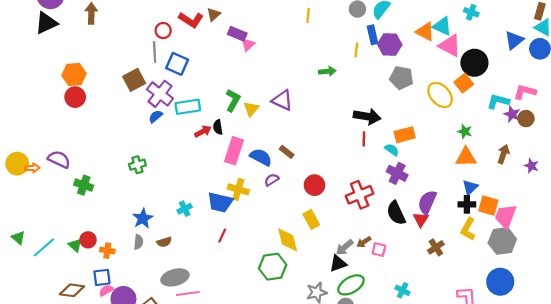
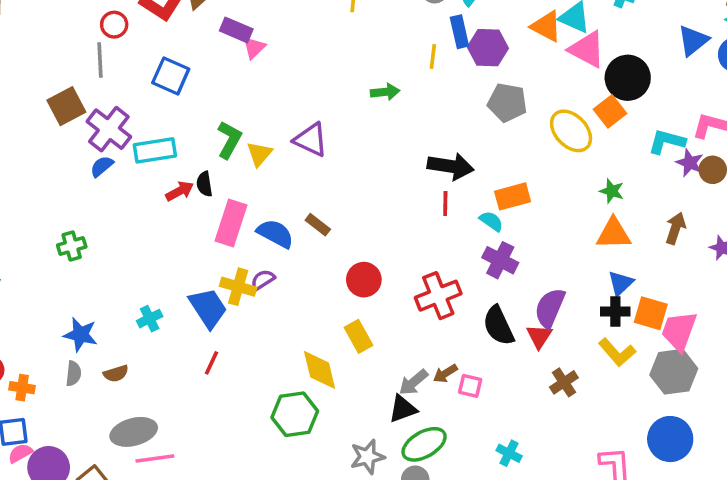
blue square: (177, 64) -> (171, 76), moved
purple semicircle: (272, 180) -> (263, 280), moved
blue trapezoid: (220, 202) -> (208, 308), turned -136
blue star: (143, 218) -> (80, 335), turned -30
yellow L-shape: (468, 229) -> (617, 352), turned -70

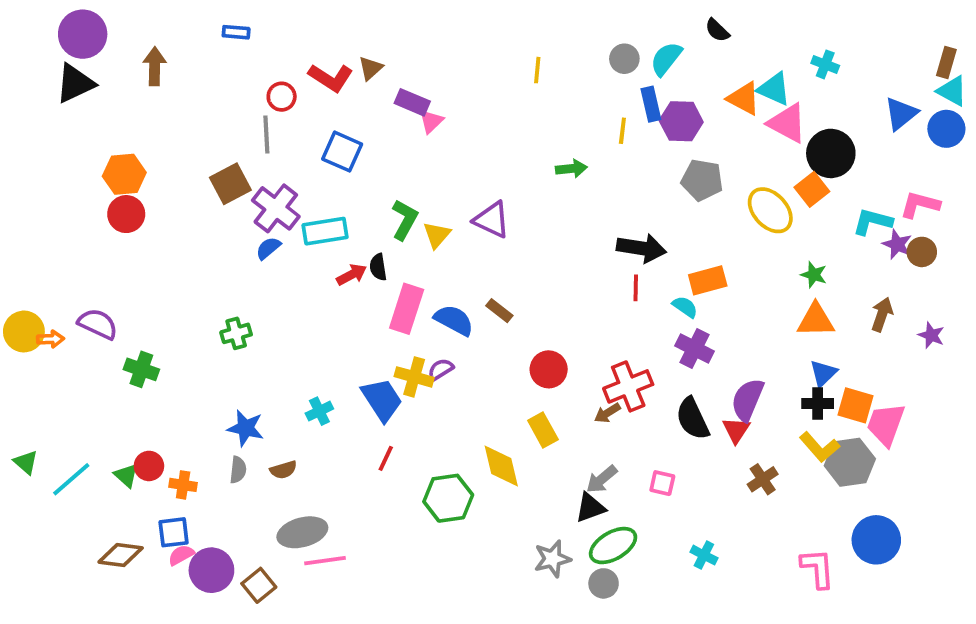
gray hexagon: (674, 372) -> (850, 462), moved
brown arrow: (445, 373) -> (607, 413), moved
green hexagon: (295, 414) -> (448, 498), moved

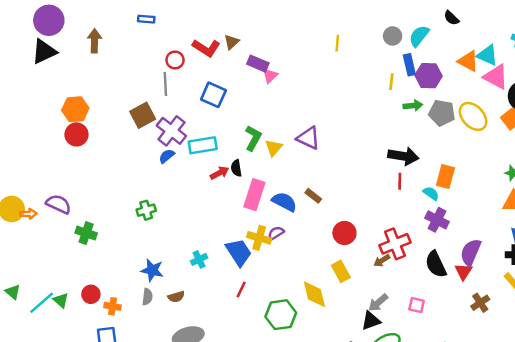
green arrow: (571, 169) -> (413, 106), moved
yellow ellipse: (770, 210) -> (473, 116), moved
orange rectangle: (708, 280) -> (445, 177), turned -60
green triangle: (126, 475) -> (61, 300), moved

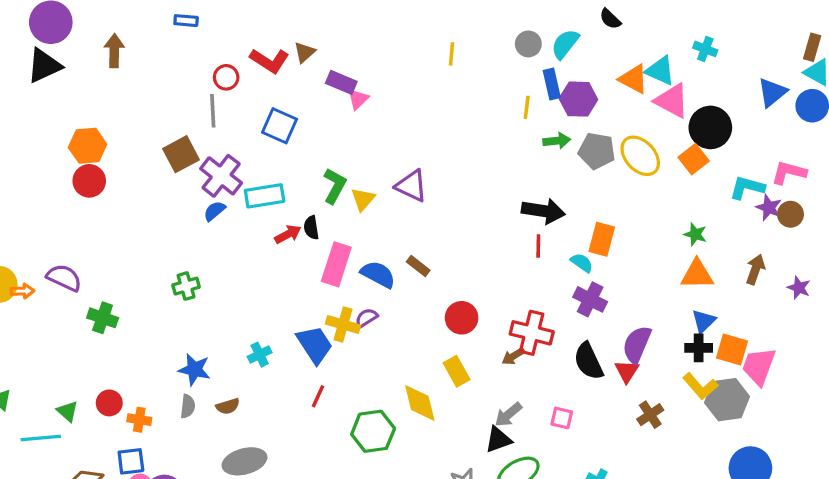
red cross: (395, 244) -> (532, 333), turned 36
cyan line: (42, 303) -> (41, 438), moved, turned 36

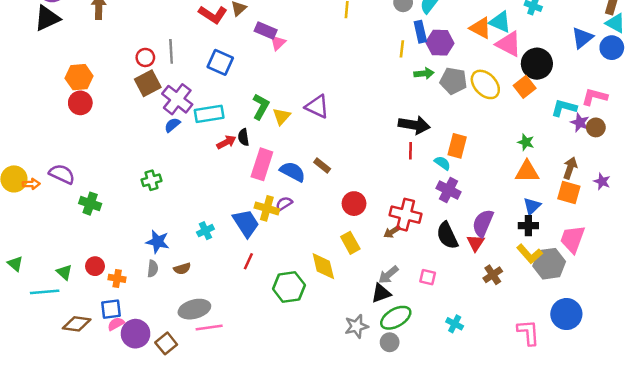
red circle: (226, 77) -> (145, 57), moved
orange square: (732, 349) -> (569, 192), moved

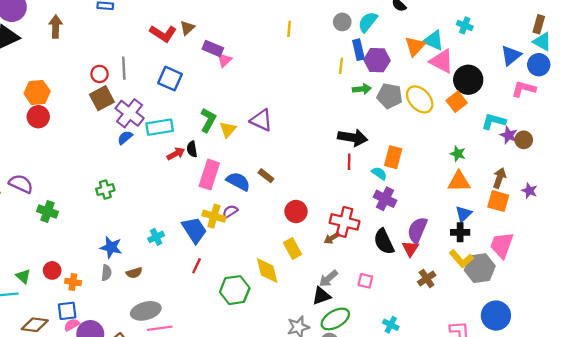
orange triangle: (480, 28) -> (415, 46), turned 45
pink L-shape: (595, 97) -> (524, 89), moved

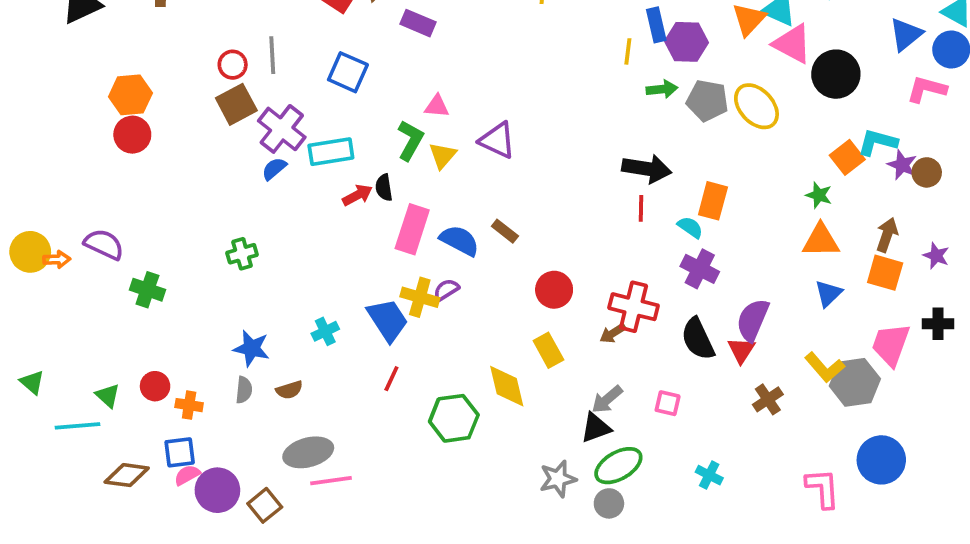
pink triangle: (224, 60) -> (437, 106), moved, turned 49
orange square: (457, 102) -> (847, 157), moved
black cross: (460, 232) -> (938, 324), moved

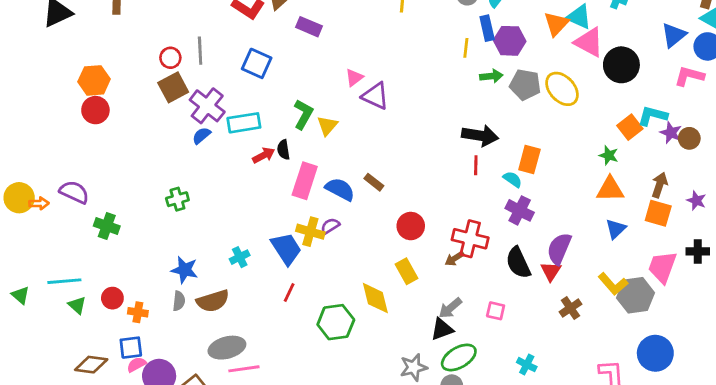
pink triangle: (437, 106) -> (354, 78), moved, turned -42
purple triangle: (497, 140) -> (375, 96), moved
brown semicircle: (289, 390) -> (213, 301), size x1.6
cyan line: (77, 426) -> (64, 281), moved

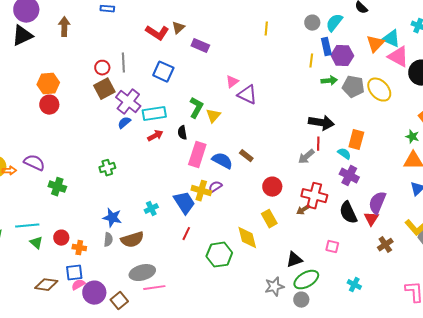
red arrow: (264, 155) -> (155, 136), moved
gray arrow: (450, 308) -> (306, 157), moved

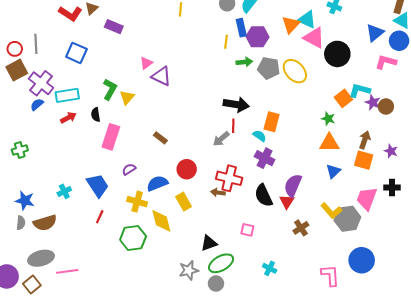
blue semicircle: (222, 161) -> (157, 183), moved, turned -50
yellow cross: (201, 191) -> (137, 202), moved
brown arrow: (303, 210) -> (218, 192), turned 40
gray ellipse: (142, 273) -> (41, 258), moved

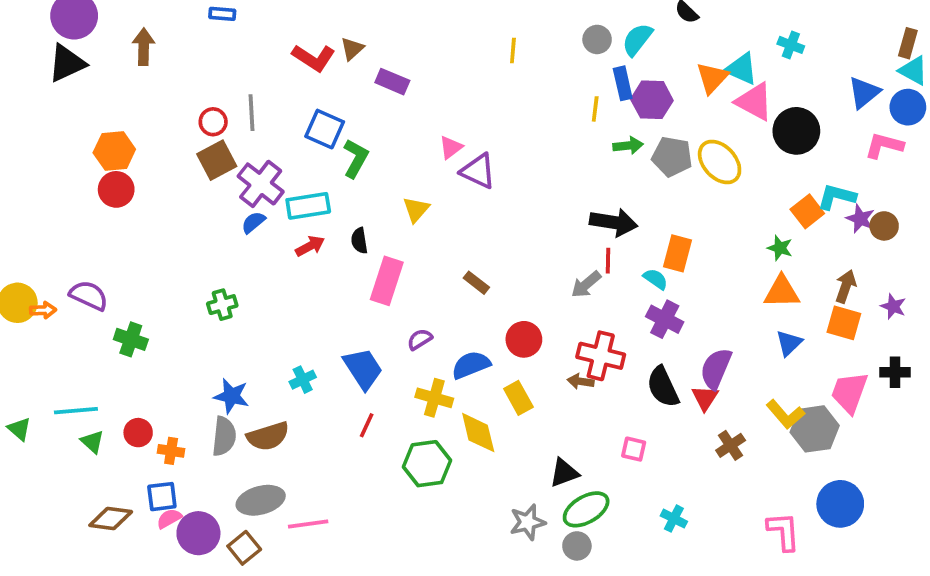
green L-shape: (110, 89) -> (356, 158), moved
gray semicircle: (21, 223) -> (224, 436), size x1.5

